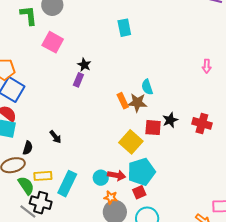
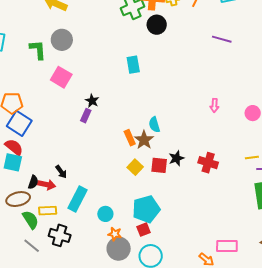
brown star: (137, 103) -> (144, 140), turned 30
yellow square: (131, 142) -> (135, 167), moved, size x0.7
red arrow: (117, 175) -> (47, 185), moved
cyan rectangle: (67, 184) -> (77, 199), moved
black cross: (41, 203) -> (60, 235), moved

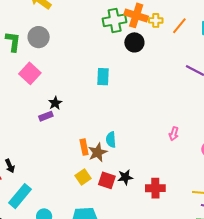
purple rectangle: (86, 116) -> (46, 116), turned 32
red cross: (208, 163) -> (155, 188), turned -30

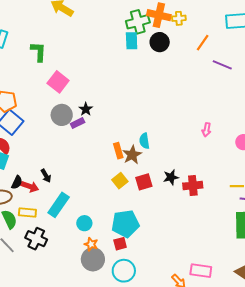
orange line: (179, 26) -> (203, 43), moved
gray circle: (39, 37) -> (62, 115), moved
cyan rectangle: (103, 77) -> (132, 41), moved
black star: (125, 177) -> (171, 177), moved
red square: (107, 180) -> (144, 182), turned -30

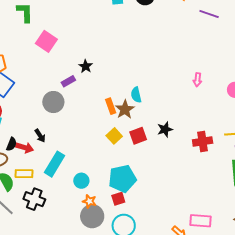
black star: (86, 109) -> (86, 66), moved
gray circle: (62, 115) -> (53, 102), moved
red cross: (193, 186) -> (203, 142), moved

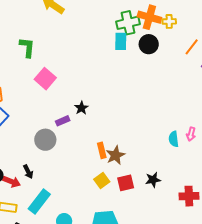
cyan semicircle: (136, 95) -> (174, 139), moved

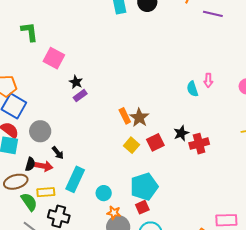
black star: (81, 108) -> (76, 82), moved
gray circle: (45, 140) -> (40, 131), moved
red cross: (189, 196) -> (199, 144), moved

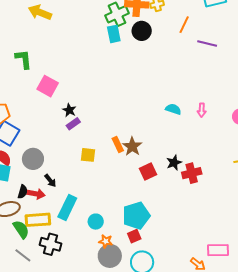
cyan semicircle: (192, 89) -> (173, 109), moved, turned 126
yellow square: (131, 145) -> (88, 155), moved, turned -35
yellow rectangle: (46, 192) -> (38, 220), size x1.4

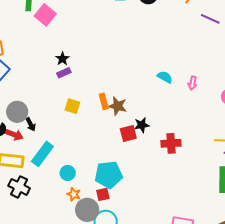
pink square: (48, 86) -> (45, 15), moved
brown star: (132, 146) -> (118, 106), turned -30
gray circle: (33, 159) -> (17, 112), moved
black star: (174, 163) -> (142, 125), moved
gray circle: (110, 256) -> (87, 210), moved

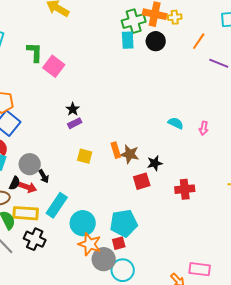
black star: (142, 125) -> (155, 163), moved
cyan circle: (68, 173) -> (83, 223), size x1.6
orange star: (74, 194) -> (90, 244), size x1.6

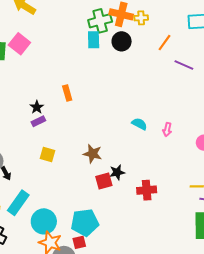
pink square: (54, 66) -> (19, 44), moved
orange rectangle: (116, 150) -> (67, 93), moved
black star: (155, 163) -> (117, 172), moved

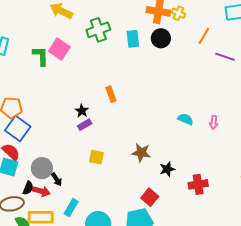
yellow cross: (141, 18) -> (179, 13), turned 32
green cross: (100, 21) -> (98, 30), moved
red square: (104, 181) -> (150, 197), moved, turned -30
cyan rectangle: (18, 203) -> (71, 208), size x0.7

